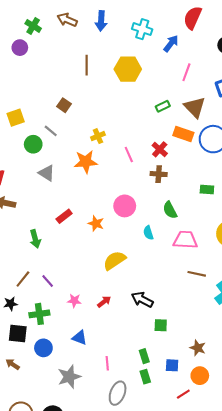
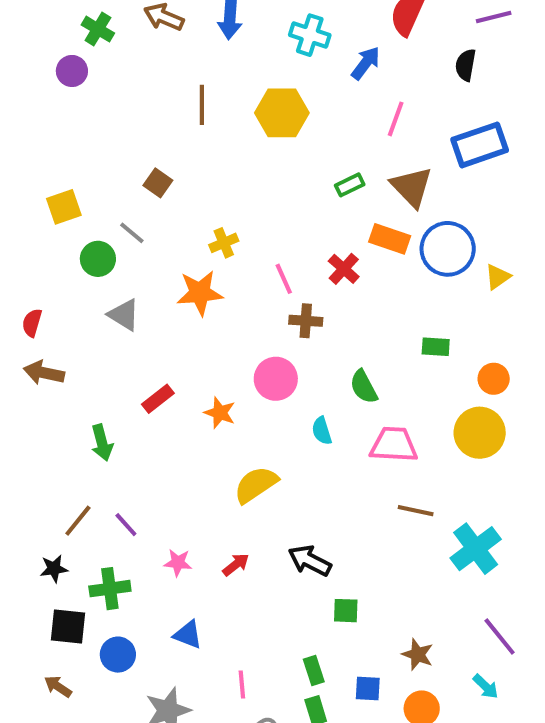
brown cross: (159, 174) -> (306, 321), moved

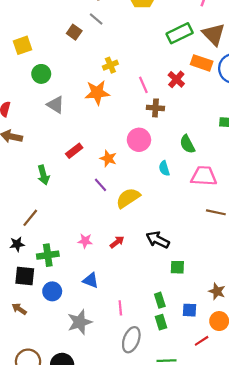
green rectangle: (350, 185) -> (180, 33), size x1.6
gray line: (132, 233) -> (96, 19), moved
purple line: (126, 525) -> (101, 185), moved

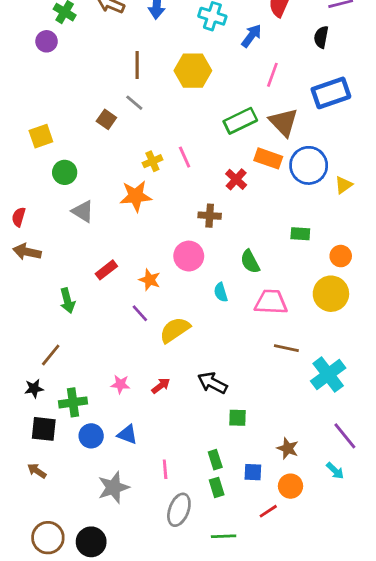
pink line: (143, 85) -> (185, 157), moved
blue circle: (52, 291) -> (91, 436), moved

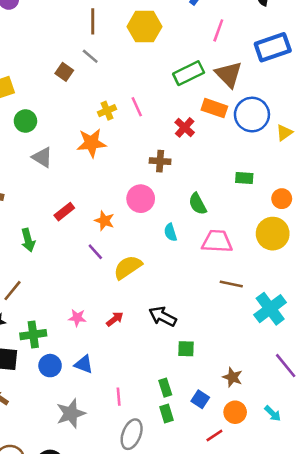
cyan arrow: (335, 471) -> (273, 413), moved
blue square: (253, 472) -> (200, 399), turned 30

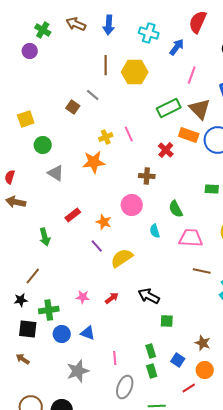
brown line: (93, 21) -> (106, 65), moved

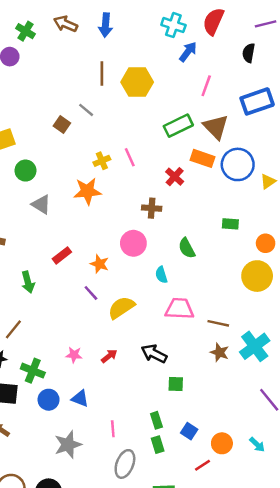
cyan cross: (149, 33) -> (173, 25), moved
pink trapezoid: (191, 238) -> (179, 309), moved
green cross: (49, 310) -> (33, 371), turned 30
brown star: (203, 343) -> (219, 352), moved

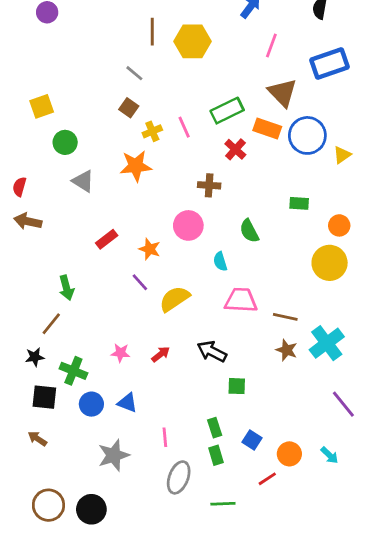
brown square: (62, 124) -> (129, 108), moved
green rectangle: (178, 126) -> (227, 111), moved
green arrow: (28, 282) -> (66, 288), moved

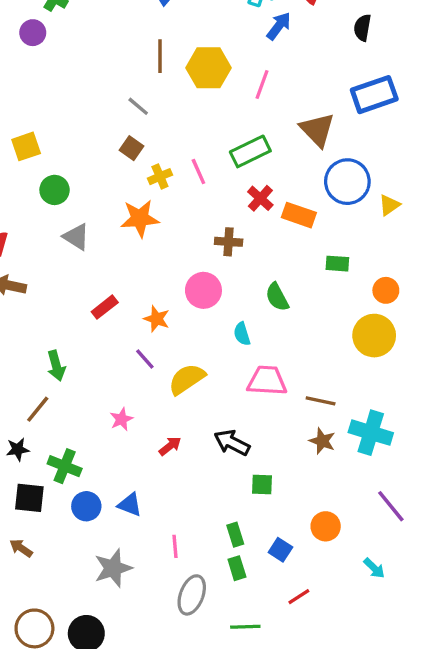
pink line: (271, 45) -> (262, 85), moved
orange rectangle: (267, 129) -> (299, 215), moved
cyan cross: (327, 343) -> (371, 433), turned -36
pink star: (120, 353) -> (121, 419), moved, turned -30
orange circle: (289, 454) -> (326, 526), moved

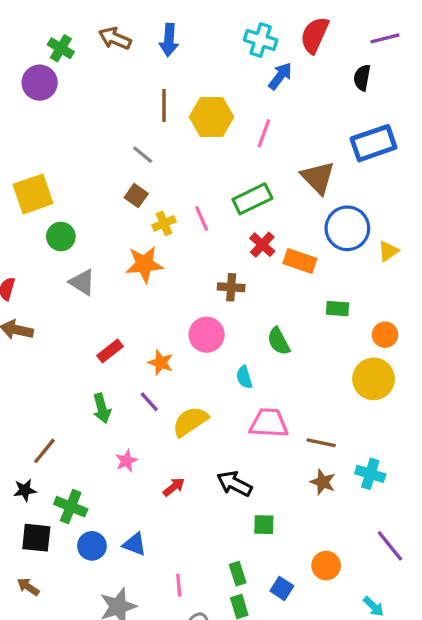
purple circle: (33, 33) -> (40, 83), size x1.4
yellow square: (26, 146) -> (33, 194), size x1.4
green arrow: (56, 366) -> (102, 408), moved
cyan cross: (371, 433) -> (370, 474), size x0.7

